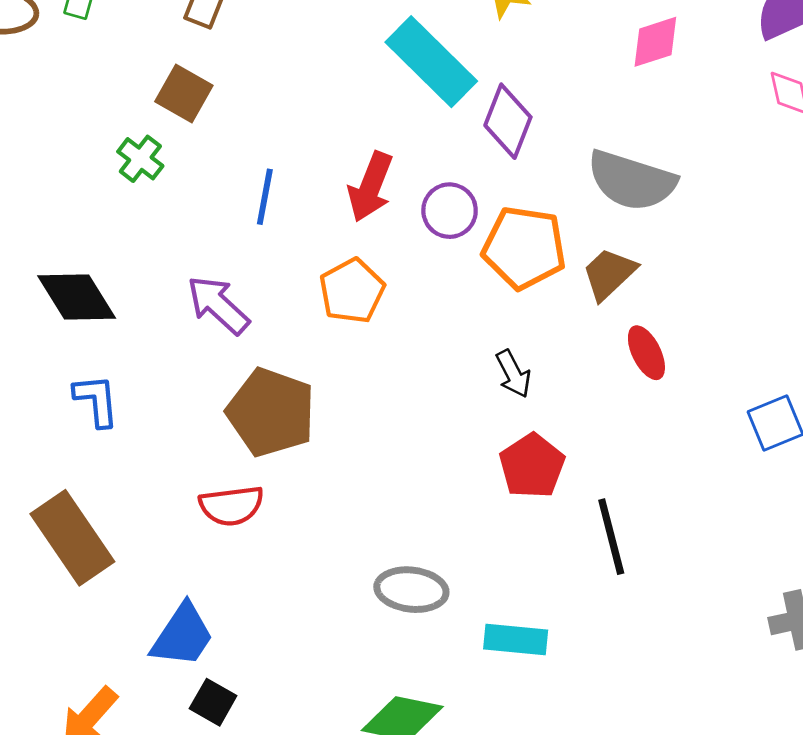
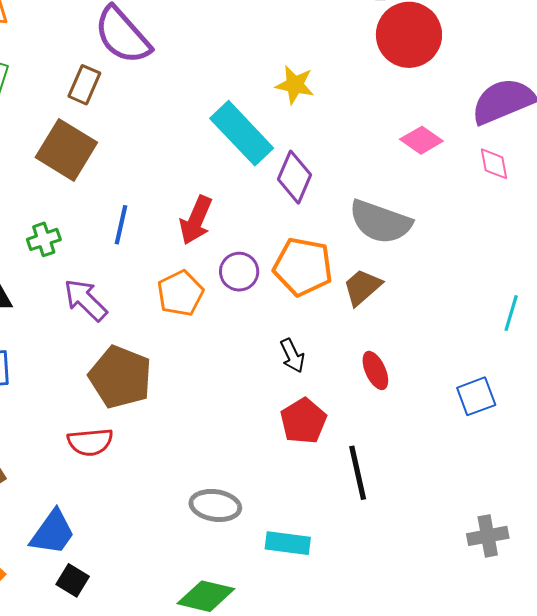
pink diamond: (655, 42) -> (421, 140), moved, turned 51
brown square: (184, 94) -> (66, 150), size x1.5
green cross: (140, 159) -> (44, 239), moved, turned 32
purple circle: (450, 211) -> (239, 272), moved
red ellipse: (646, 353) -> (375, 370), moved

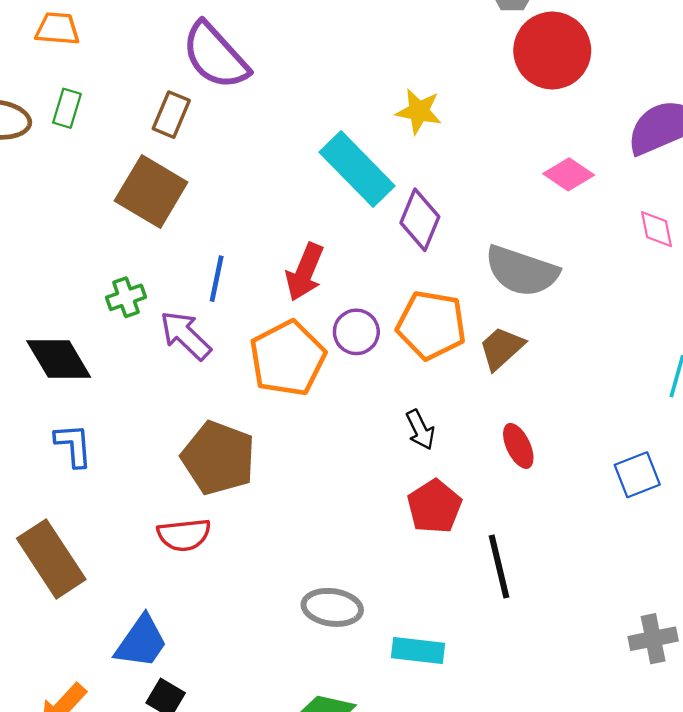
pink diamond: (494, 164) -> (657, 229), moved
orange pentagon: (180, 293) -> (288, 358), size x1.4
purple arrow: (86, 300) -> (186, 335), moved

